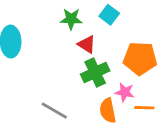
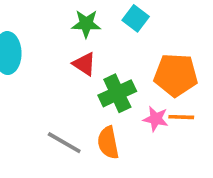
red triangle: (87, 44) -> (84, 64), moved
orange line: (144, 108) -> (181, 117), moved
orange semicircle: (108, 111) -> (108, 143), moved

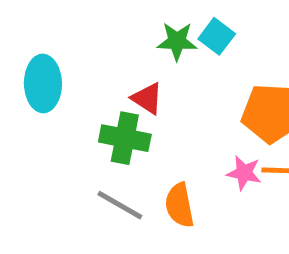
green star: (86, 24) -> (177, 41), moved
green cross: (117, 93) -> (125, 138), moved, turned 36

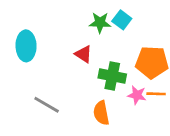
green cross: (125, 138) -> (112, 76), moved
gray line: (120, 205) -> (47, 105), moved

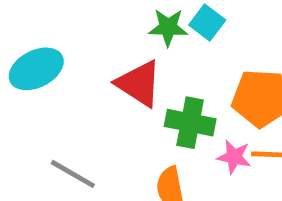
cyan ellipse: (26, 46) -> (36, 69), turned 64
red triangle: (83, 54) -> (139, 84), size x1.5

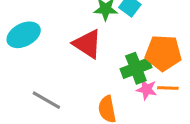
green cross: (190, 123) -> (136, 68), moved, turned -32

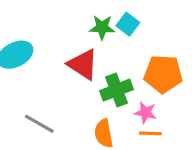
green cross: (136, 68) -> (117, 90), moved
orange line: (168, 88) -> (150, 133), moved

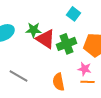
green star: (102, 27) -> (34, 30), moved
green cross: (117, 90) -> (66, 44), moved

